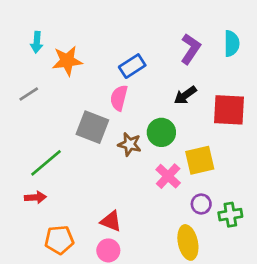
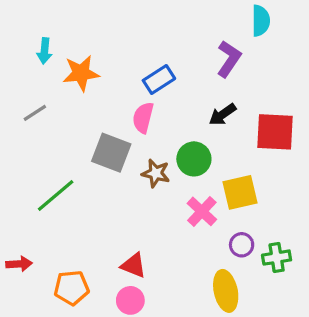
cyan semicircle: (232, 44) -> (261, 21), moved
red arrow: (35, 197) -> (19, 264), moved

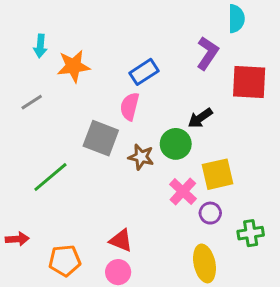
black arrow: (223, 114) -> (200, 118), moved
red square: (275, 132) -> (249, 82), moved
purple circle: (242, 245) -> (210, 213), moved

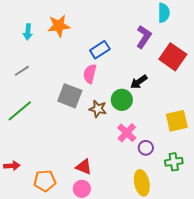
orange star: (73, 66) -> (59, 26), moved
red square: (249, 82) -> (173, 57), turned 32
yellow square: (217, 174) -> (177, 121), moved
green line: (50, 177) -> (20, 111), moved

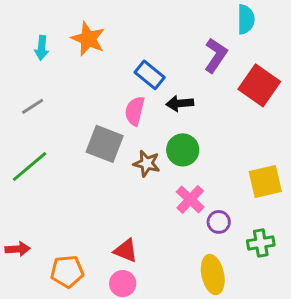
orange star: (59, 26) -> (88, 39), turned 30
blue rectangle: (100, 50) -> (150, 75), turned 72
black arrow: (139, 82) -> (180, 103), moved, turned 30

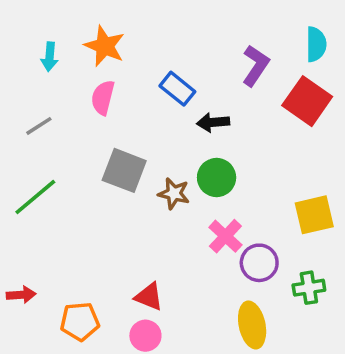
cyan semicircle: (246, 19) -> (316, 44), moved
pink semicircle: (135, 111) -> (103, 98), moved
purple circle: (219, 222) -> (259, 263), size x1.4

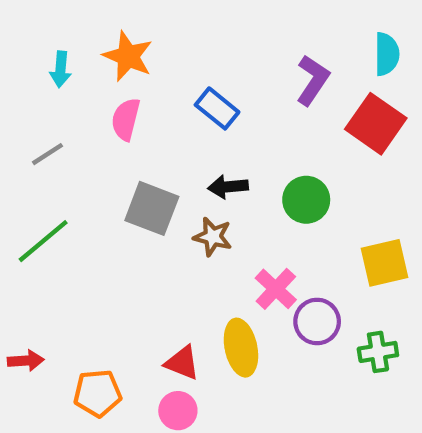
black arrow: (213, 122) -> (228, 187), moved
green circle: (217, 178) -> (306, 200), moved
yellow ellipse: (252, 325) -> (241, 348), moved

